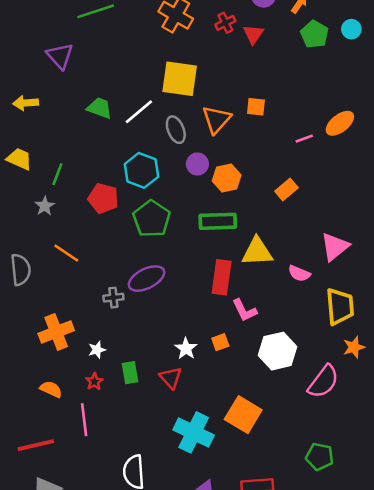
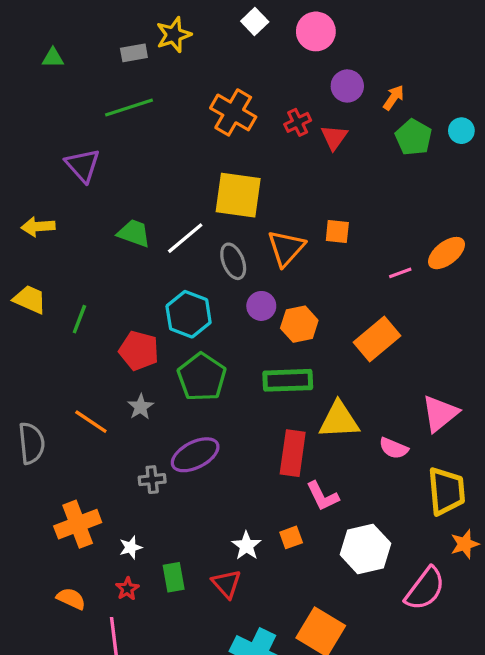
orange rectangle: (286, 189) -> (377, 339), size x1.5
gray star: (45, 206) -> (141, 407), moved

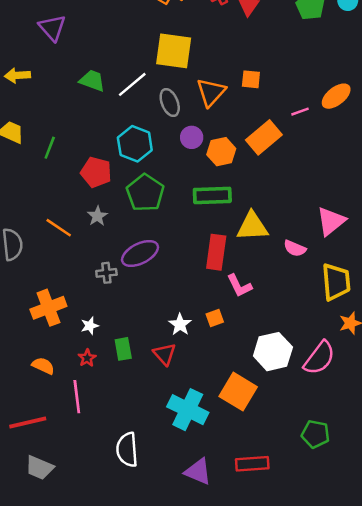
orange rectangle: (377, 339) -> (264, 137), moved
white hexagon: (365, 549) -> (273, 352), moved

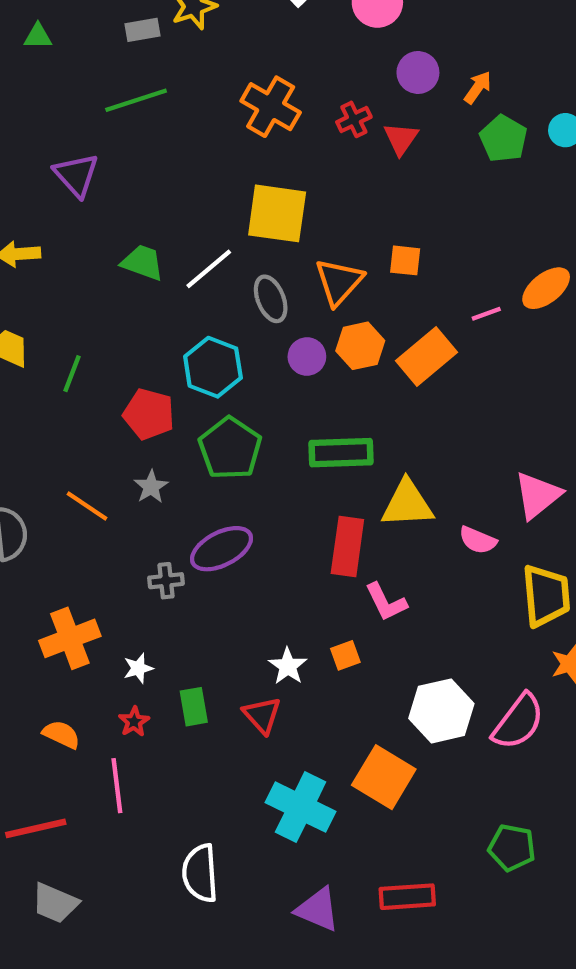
orange hexagon: (221, 152) -> (360, 346), moved

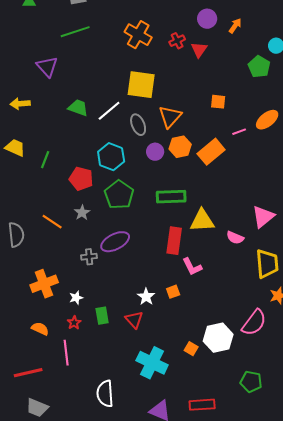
green pentagon: (503, 139) -> (259, 67), moved
orange square: (405, 260) -> (218, 102), moved
white hexagon: (441, 711) -> (218, 338), moved
orange square: (384, 777) -> (191, 349), size x0.5

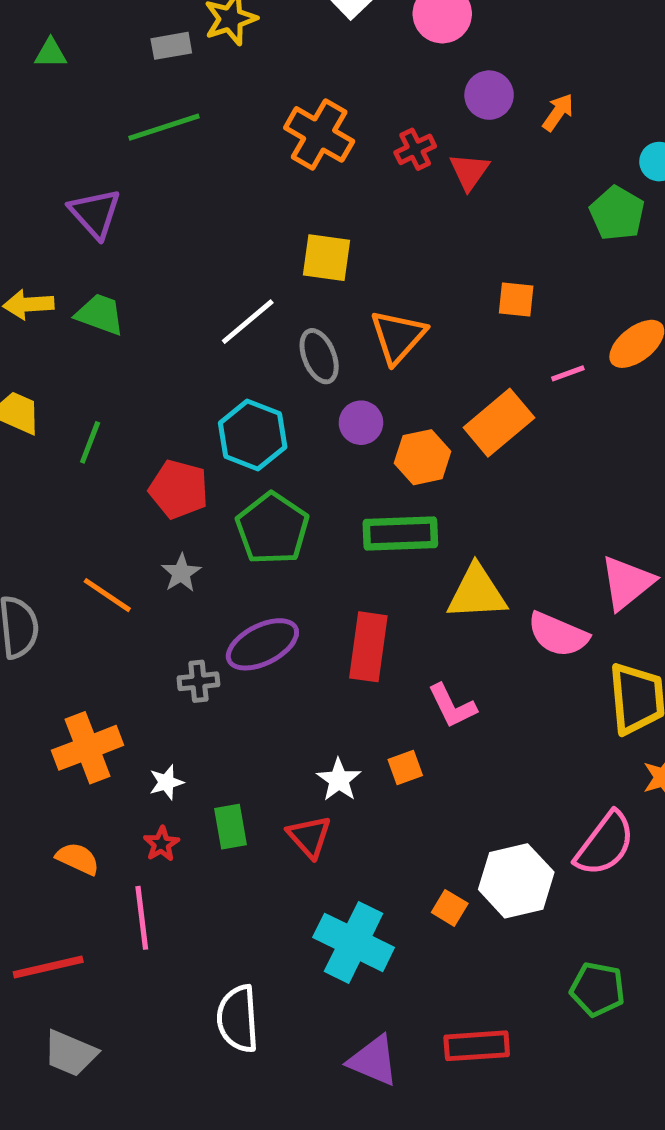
yellow square: (141, 85) -> (326, 258), size x0.7
green trapezoid: (78, 108) -> (100, 314), moved
orange hexagon: (180, 147) -> (423, 457), moved
pink semicircle: (235, 238) -> (558, 635), size x1.4
red rectangle: (174, 241) -> (368, 647), moved

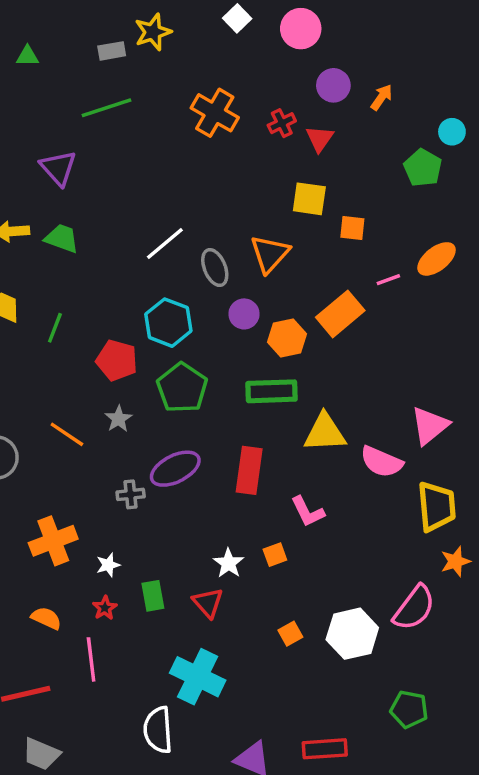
yellow square: (326, 258) -> (309, 199), moved
orange square: (450, 908) -> (290, 634), moved, turned 30
cyan cross: (354, 942) -> (198, 677), moved

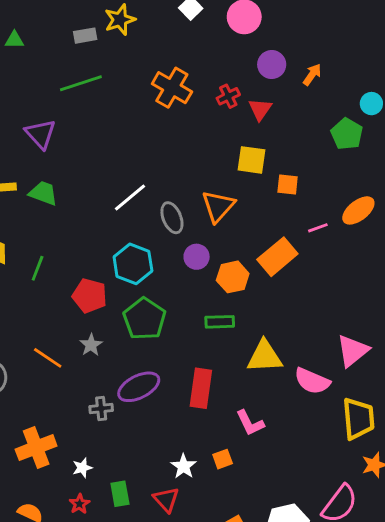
green rectangle: (272, 391) -> (220, 322), size x0.7

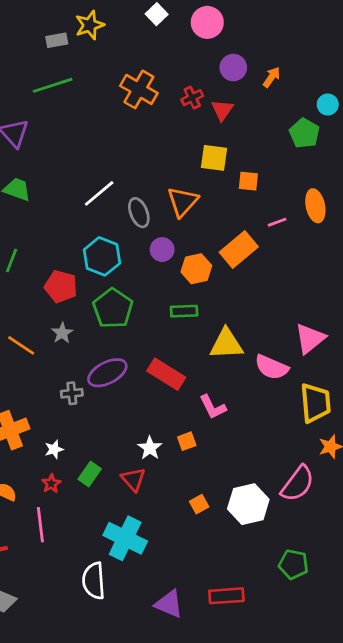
orange ellipse: (358, 210) -> (315, 206), turned -64
red rectangle: (201, 388) -> (166, 374), turned -66
green rectangle: (120, 494) -> (90, 474), turned 45

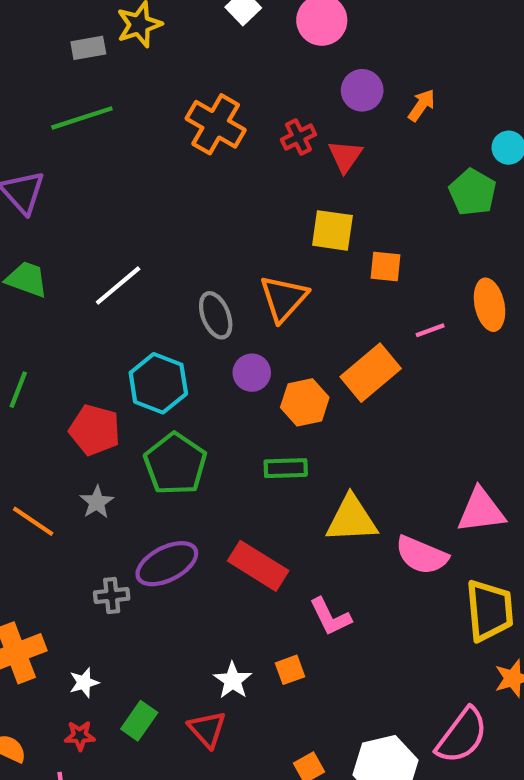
white line: (99, 193) -> (118, 286), moved
pink triangle: (310, 339) -> (481, 511), turned 32
red star: (51, 484) -> (80, 736), turned 30

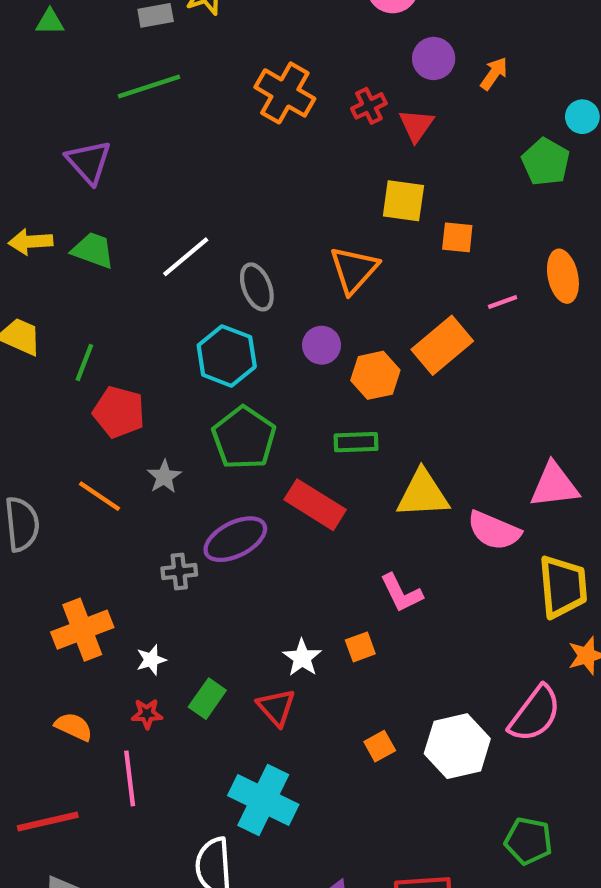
gray ellipse: (216, 315) -> (257, 287), moved
red pentagon: (95, 430) -> (119, 412), moved
red rectangle: (258, 566) -> (315, 505), moved

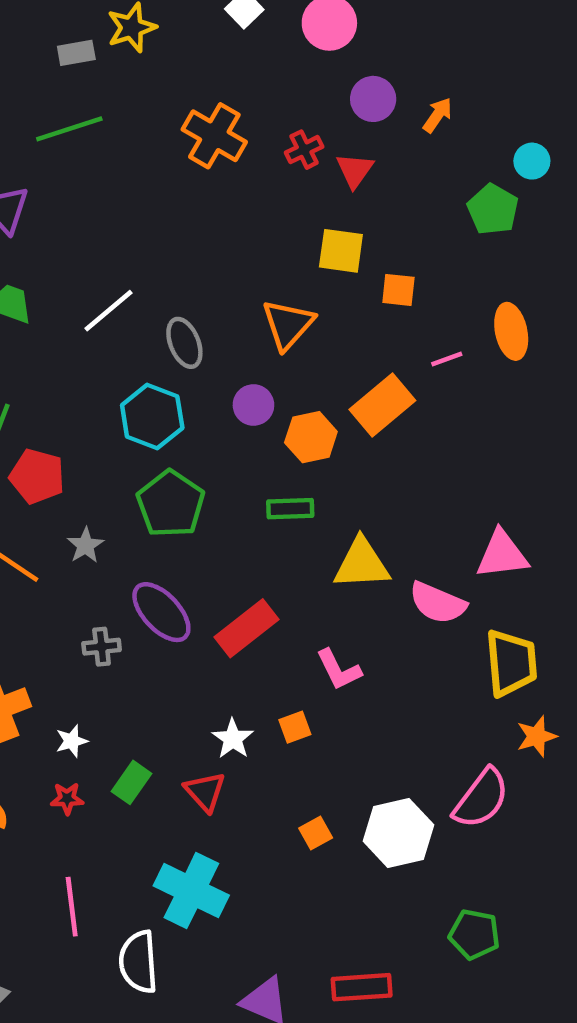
red rectangle: (315, 505) -> (247, 628), moved, turned -70
purple ellipse: (235, 539) -> (161, 612), turned 74
pink line: (130, 778) -> (72, 907), moved

